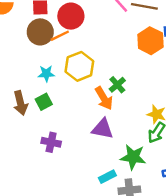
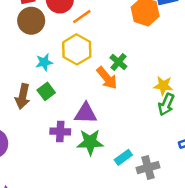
orange line: (60, 36) -> (82, 17), moved
brown arrow: (21, 103) -> (23, 96), turned 35
purple triangle: (103, 129) -> (86, 113), moved
green star: (133, 157) -> (90, 142), moved

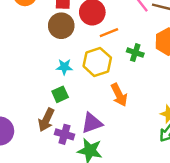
green cross: (118, 62) -> (135, 53), moved, turned -35
brown arrow: (23, 96) -> (46, 120), moved
purple triangle: (86, 113) -> (92, 123), turned -35

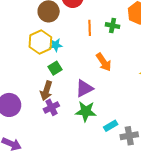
orange line: (109, 33) -> (90, 28), moved, turned -63
yellow hexagon: (97, 62) -> (40, 42), moved
purple cross: (64, 134) -> (51, 107), moved, turned -35

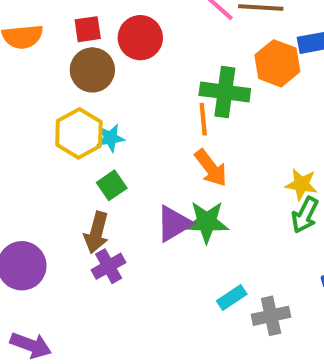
green cross: (113, 26) -> (225, 92), size x1.6
orange line: (90, 28) -> (203, 119), moved
green star: (86, 111) -> (207, 222), moved

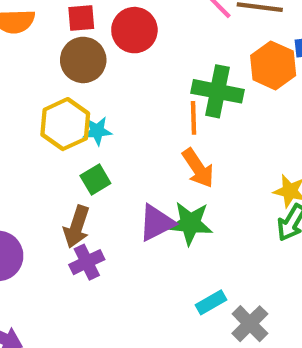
gray cross: (271, 316) -> (250, 324), turned -36

